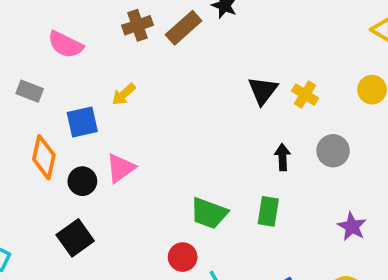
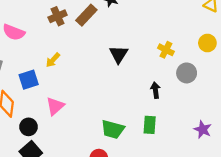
black triangle: (263, 91) -> (119, 54), moved
gray circle: (333, 151) -> (187, 73), moved
black circle: (82, 181) -> (29, 127), moved

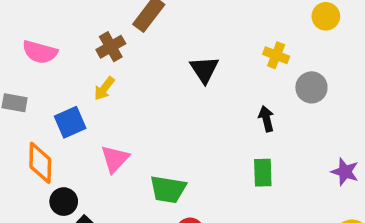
brown cross: (58, 16) -> (111, 47), moved
yellow circle: (207, 43) -> (326, 16), moved
black circle: (29, 127) -> (64, 202), moved
green trapezoid: (113, 129) -> (168, 189), moved

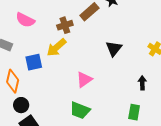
yellow arrow: (104, 88) -> (56, 47), size x1.5
pink triangle: (115, 159) -> (84, 80), moved

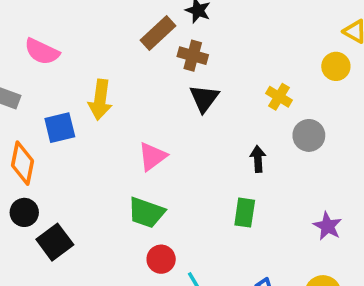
brown cross: (65, 25) -> (193, 56), moved, turned 35
yellow arrow: (56, 47) -> (100, 100), turned -40
black circle: (21, 105) -> (24, 212), moved

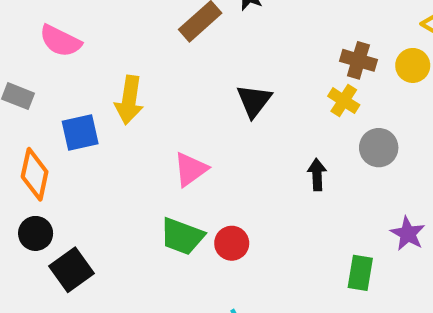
brown cross: (193, 56) -> (358, 60), moved
green rectangle: (245, 213) -> (360, 273), moved
purple star: (328, 226) -> (408, 234), moved
red circle: (161, 259) -> (232, 243), moved

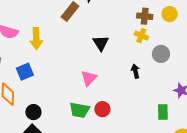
yellow arrow: (129, 100) -> (36, 39), moved
pink triangle: (191, 169) -> (89, 78), moved
black circle: (36, 233) -> (33, 112), moved

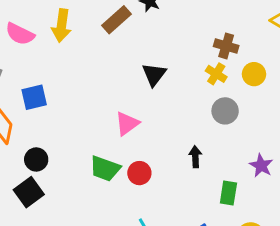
yellow circle: (170, 14) -> (254, 74), moved
yellow arrow: (36, 39) -> (62, 26), moved
gray circle: (161, 54) -> (225, 111), moved
black arrow: (135, 71) -> (195, 157), moved

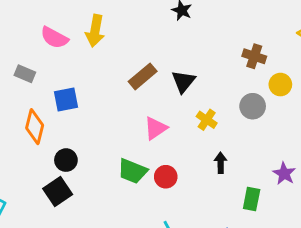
brown rectangle: (117, 20) -> (143, 76), moved
yellow cross: (216, 74) -> (207, 120), moved
gray circle: (225, 111) -> (253, 106), moved

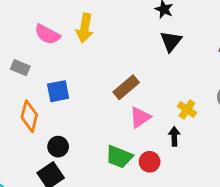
brown rectangle: (143, 76) -> (126, 87), moved
black triangle: (183, 81) -> (171, 41), moved
black arrow: (221, 163) -> (174, 136), moved

